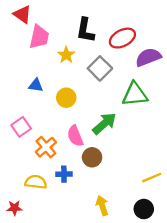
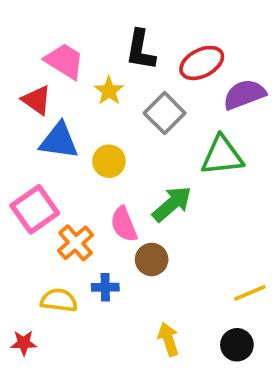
red triangle: (22, 14) -> (37, 100), moved
pink trapezoid: (39, 37) -> (64, 61), turned -70
blue triangle: (36, 85) -> (59, 141), size x1.6
pink square: (21, 127) -> (35, 209), size x1.4

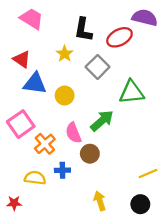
pink trapezoid: (64, 61) -> (32, 19), moved
purple semicircle: (244, 94) -> (145, 18), moved, turned 35

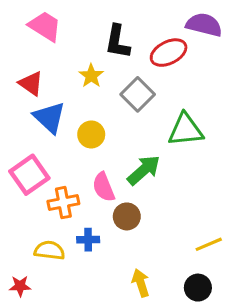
blue triangle: (35, 83) -> (49, 117), turned 35
orange cross: (45, 144) -> (63, 203), turned 30

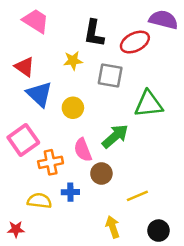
yellow star: (91, 76) -> (73, 61), turned 30
gray square: (138, 94) -> (110, 76), turned -35
yellow line: (209, 244) -> (137, 196), moved

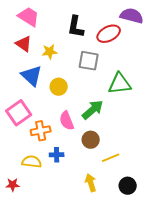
yellow star: (73, 61) -> (50, 52), moved
red triangle: (25, 67) -> (24, 44), moved
brown circle: (101, 173) -> (91, 140), moved

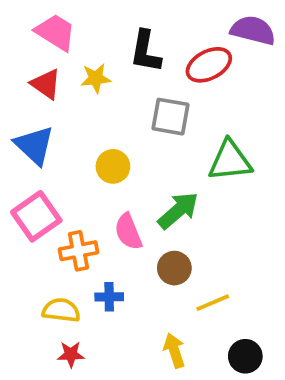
yellow star: (50, 52) -> (96, 78), moved
blue triangle: (32, 76) -> (34, 145), moved
red star: (13, 185) -> (71, 354), moved

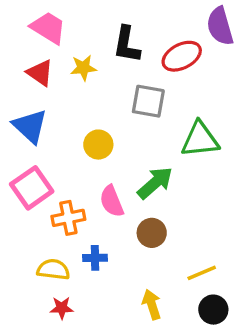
purple semicircle: (253, 30) -> (220, 26), turned -120
yellow line: (213, 303) -> (202, 273), moved

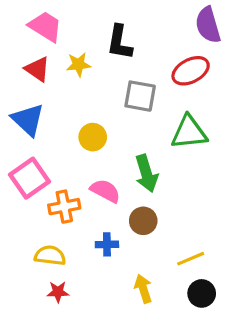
red ellipse: (182, 56) -> (191, 71), moved
green arrow: (155, 183) -> (146, 173), turned 114
pink semicircle: (112, 201) -> (105, 191), turned 140
blue cross: (95, 258) -> (107, 244), moved

